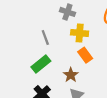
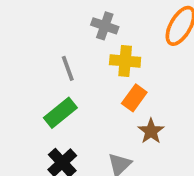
orange rectangle: (85, 55) -> (134, 98), turned 72
brown star: (71, 75) -> (151, 131), moved

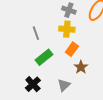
gray cross: (105, 26) -> (69, 10), moved
green rectangle: (60, 113) -> (44, 57), moved

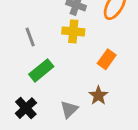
orange rectangle: (72, 49) -> (107, 59), moved
brown star: (81, 67) -> (98, 96), moved

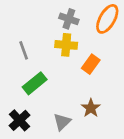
orange rectangle: (107, 59) -> (91, 64), moved

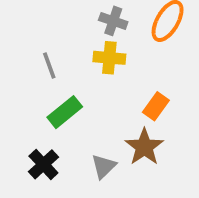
orange rectangle: (91, 64) -> (156, 106), moved
brown star: (91, 108) -> (144, 147), size x1.4

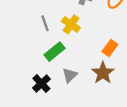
yellow cross: (109, 58) -> (71, 24), moved, turned 30
gray triangle: (104, 166) -> (70, 75), moved

